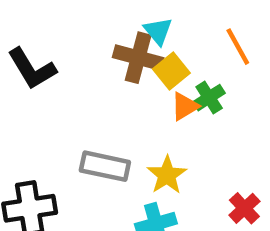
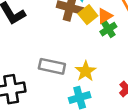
orange triangle: (185, 106) -> (105, 16), moved

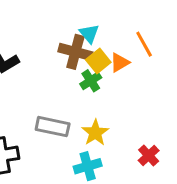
green cross: (108, 29) -> (91, 81), moved

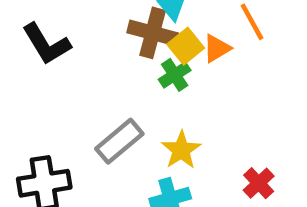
gray rectangle: (53, 127) -> (119, 141), turned -52

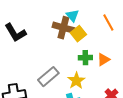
orange triangle: (217, 48) -> (103, 60), moved
green cross: (175, 75) -> (85, 58), moved, turned 32

